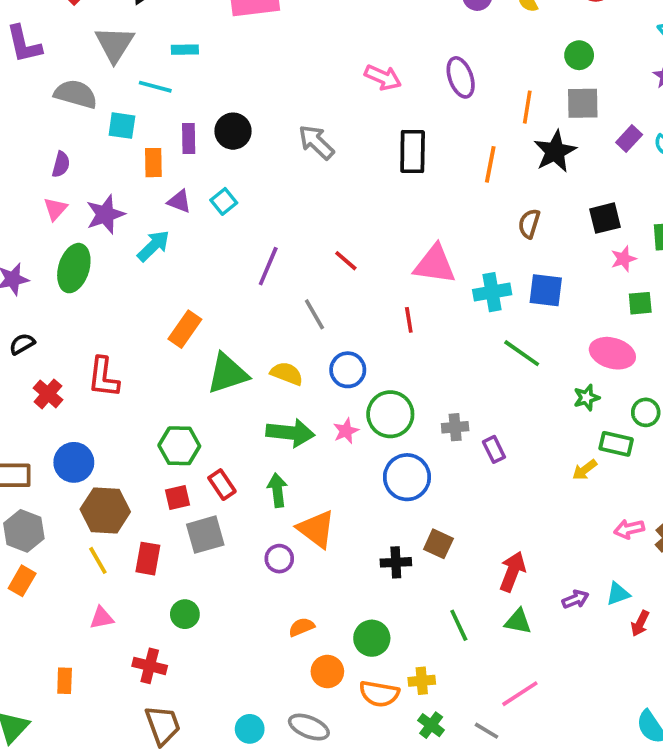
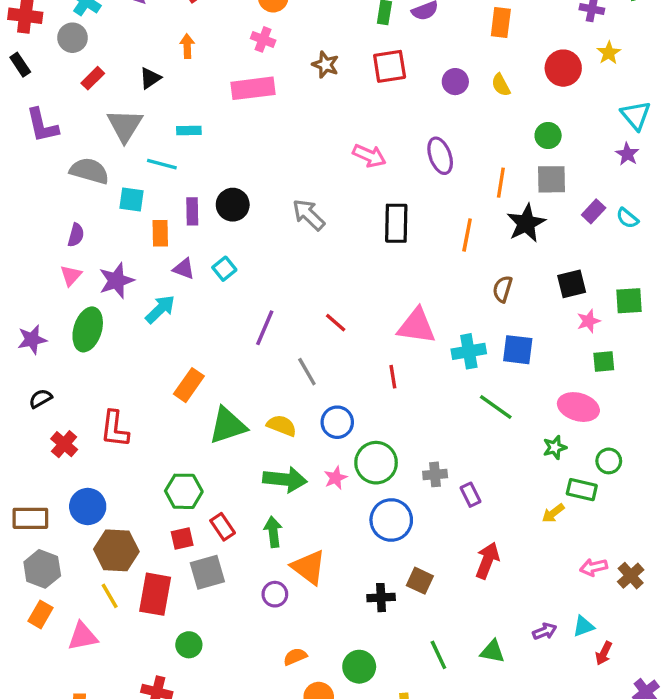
red rectangle: (148, 559) -> (155, 594), size x1.4
red arrow: (512, 572) -> (487, 560), moved
pink triangle: (102, 618) -> (83, 636), moved, size x1.4

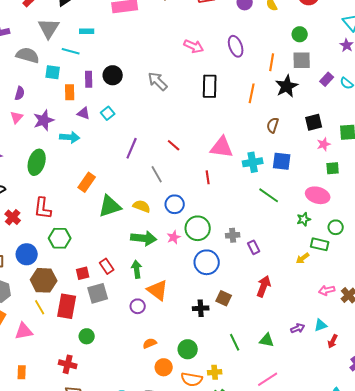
cyan arrow: (160, 309) -> (70, 137), turned 48
green ellipse: (88, 329) -> (37, 162), moved
green hexagon: (184, 491) -> (60, 238), moved

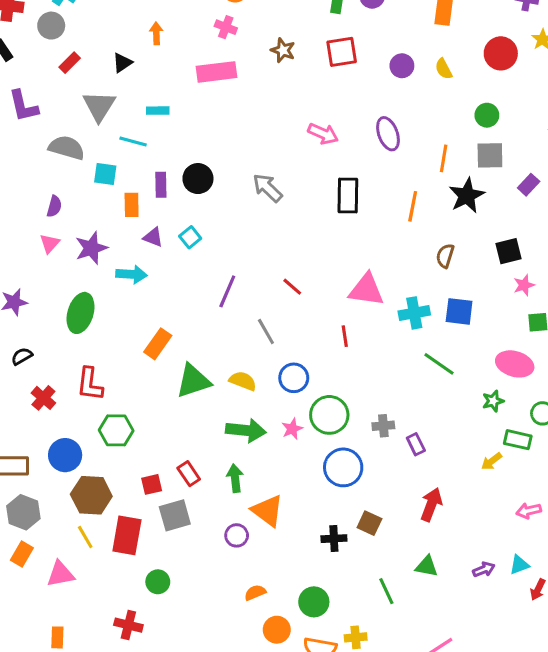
green triangle: (267, 340) -> (427, 566), moved

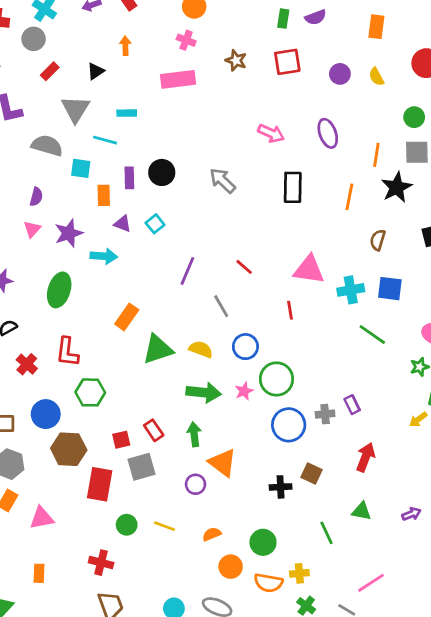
gray cross: (383, 426) -> (325, 414), moved
yellow line: (85, 537) -> (164, 526), moved, turned -40

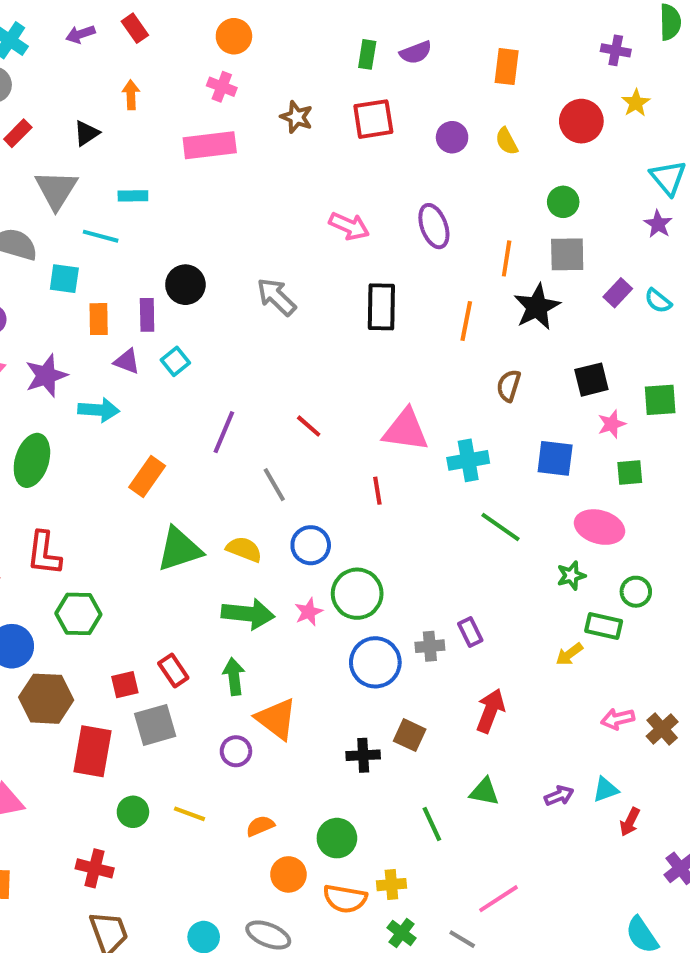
purple rectangle: (129, 178) -> (147, 315), moved
blue square: (390, 289) -> (555, 458), moved
orange rectangle: (127, 317) -> (147, 477), moved

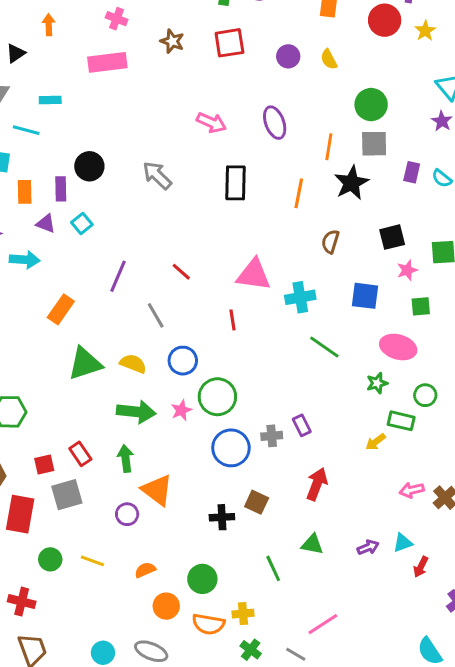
red circle: (581, 121) -> (385, 20), moved
green circle: (563, 202) -> (371, 105), size x1.4
purple rectangle: (618, 293) -> (412, 172), turned -30

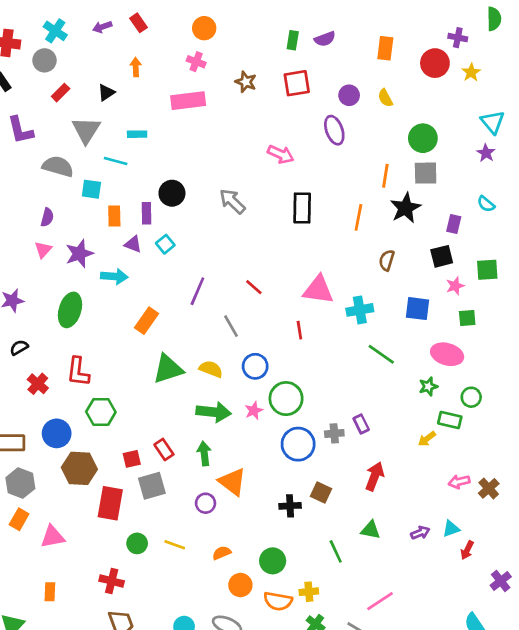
purple ellipse: (275, 123) -> (334, 130), moved
purple rectangle: (412, 172) -> (454, 224), moved

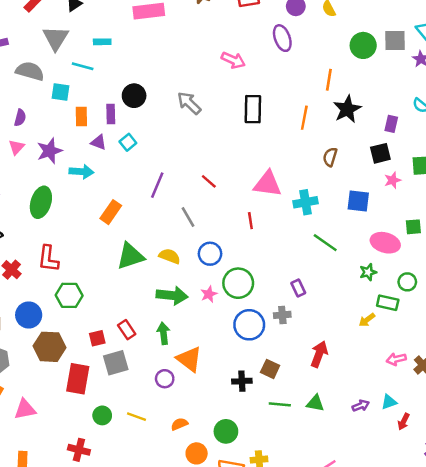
gray square: (426, 173) -> (395, 41), moved
green square: (467, 318) -> (413, 227), moved
purple rectangle: (361, 424) -> (298, 288), moved
green line: (336, 551) -> (280, 404), moved, turned -60

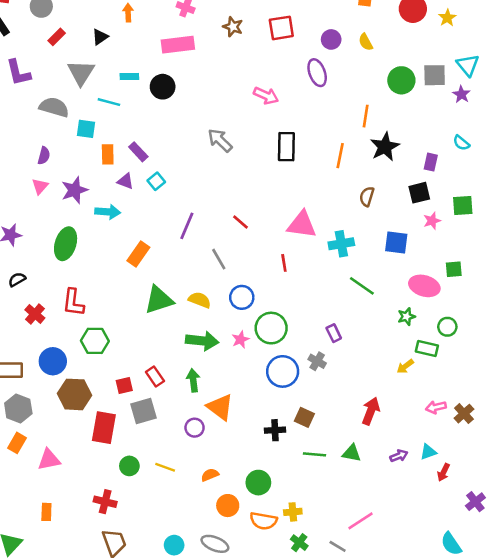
black circle: (134, 96) -> (163, 87), moved
purple rectangle: (111, 114) -> (138, 152), turned -42
gray cross: (282, 315) -> (317, 361), turned 35
red arrow: (319, 354) -> (371, 411), moved

